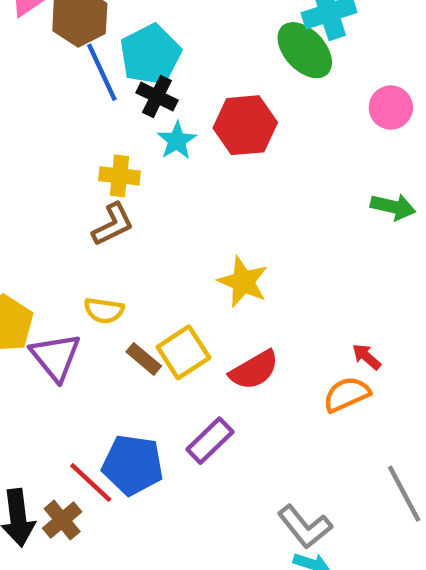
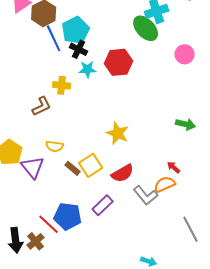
cyan star: (177, 141) -> (88, 69), turned 30
green arrow: (393, 207) -> (186, 124), moved
brown L-shape: (113, 224) -> (42, 106), moved
gray L-shape: (305, 527) -> (146, 195), moved

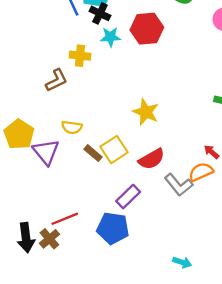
blue pentagon: (68, 216) -> (113, 228), moved
red line: (49, 224) -> (65, 219), turned -65

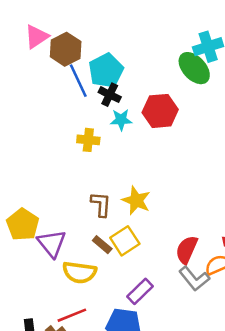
brown L-shape: (57, 80) -> (101, 204), moved, turned -60
yellow star: (146, 112) -> (136, 200), moved
yellow semicircle: (72, 127) -> (79, 272), moved, size x1.5
red semicircle: (152, 159) -> (187, 250), moved, turned 144

